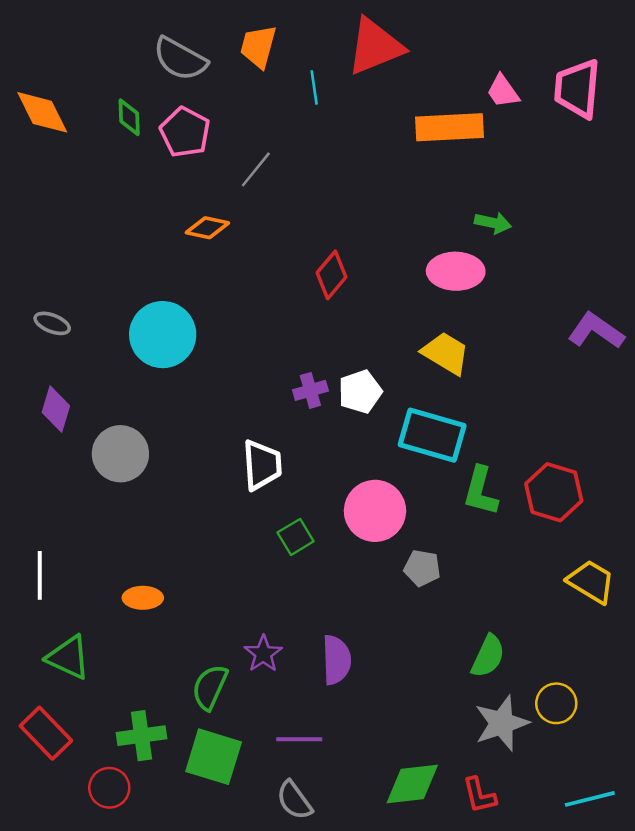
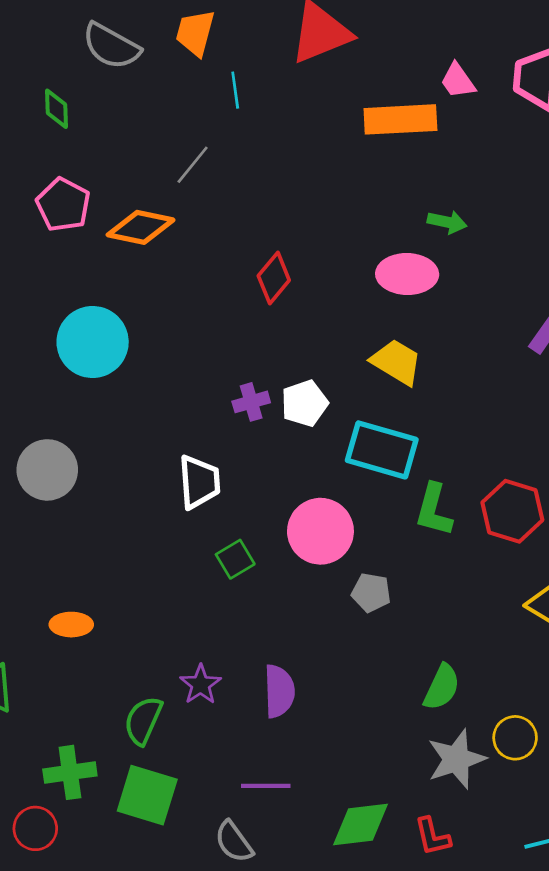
cyan line: (314, 87) -> (235, 90), moved
pink pentagon: (185, 132) -> (63, 205), moved
orange diamond: (207, 228) -> (141, 227), size x1.4
purple line: (299, 739) -> (266, 786), moved

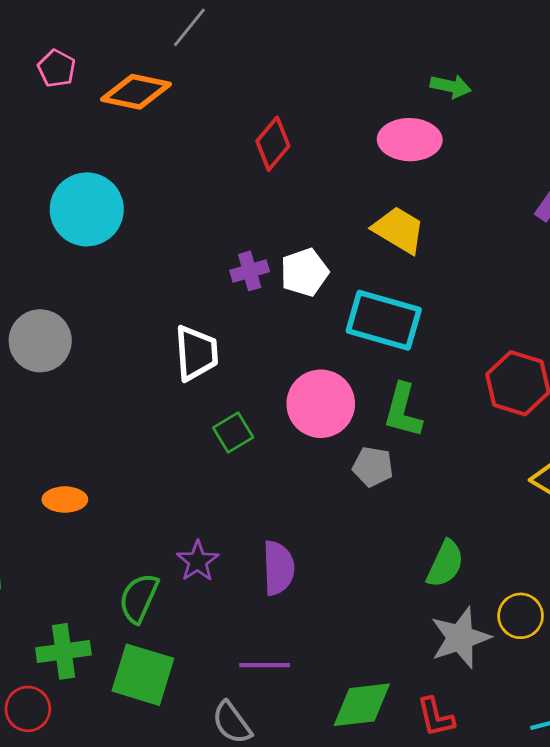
pink pentagon: (63, 205) -> (57, 68), size x0.7
green L-shape: (434, 510) -> (403, 411), moved

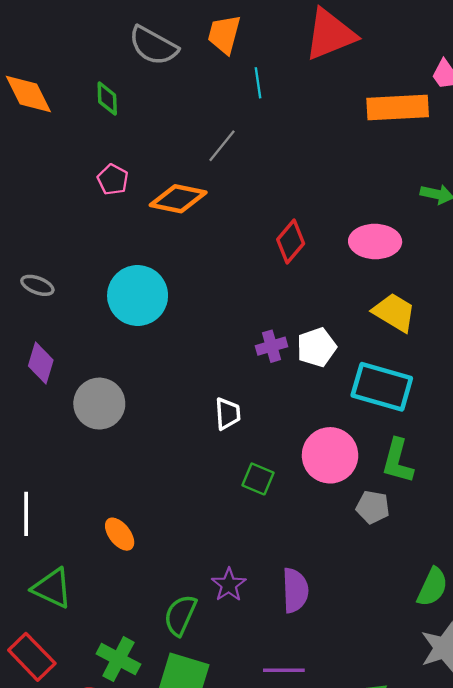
pink ellipse: (410, 140) -> (375, 241), moved
white trapezoid: (196, 353) -> (228, 414), size x0.7
green square: (233, 432) -> (258, 479), turned -36
orange ellipse: (65, 500) -> (120, 534), turned 52
green cross: (63, 651) -> (118, 659), turned 36

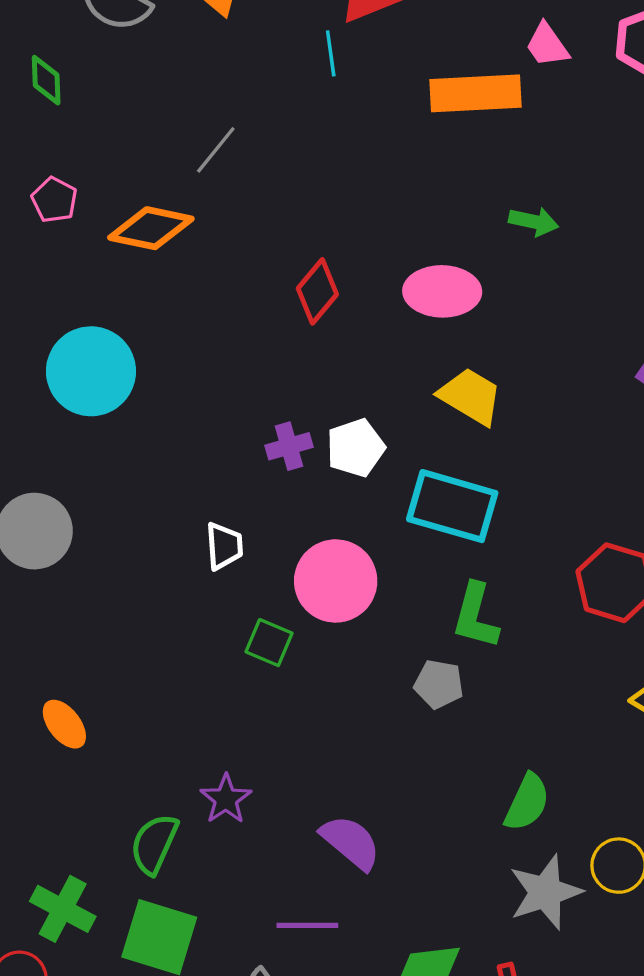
cyan line: (258, 83) -> (331, 53), moved
pink circle: (330, 455) -> (336, 581), moved
purple semicircle: (295, 590) -> (351, 842), moved, turned -48

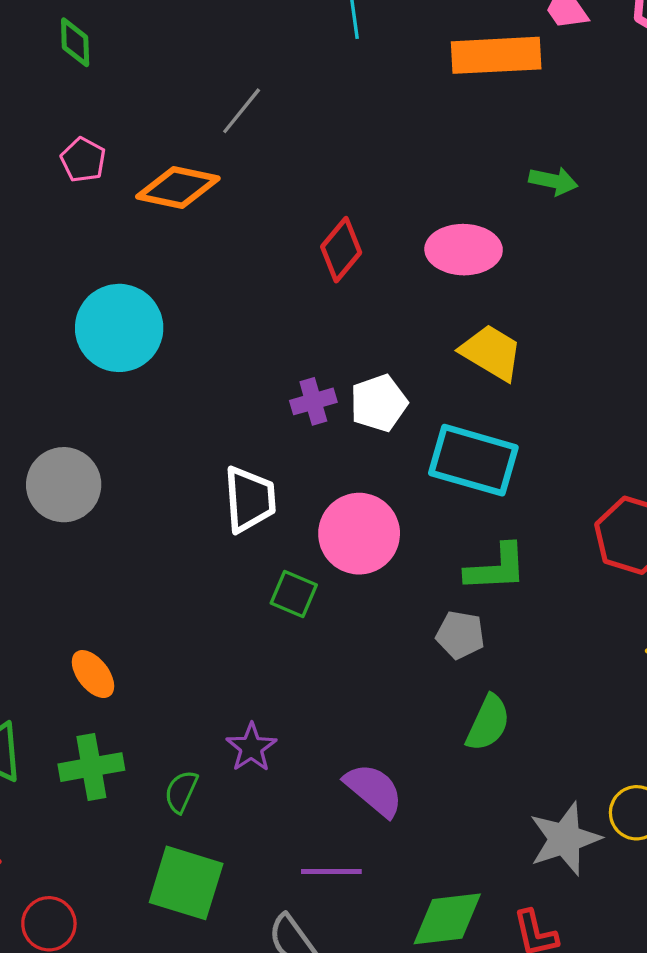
white trapezoid: (224, 546) -> (250, 499), size x1.4
green L-shape: (475, 616) -> (496, 568), turned -108
green semicircle: (527, 802) -> (488, 723), moved
green semicircle: (154, 844) -> (181, 792), size x0.7
green cross: (63, 909) -> (91, 767), moved, turned -38

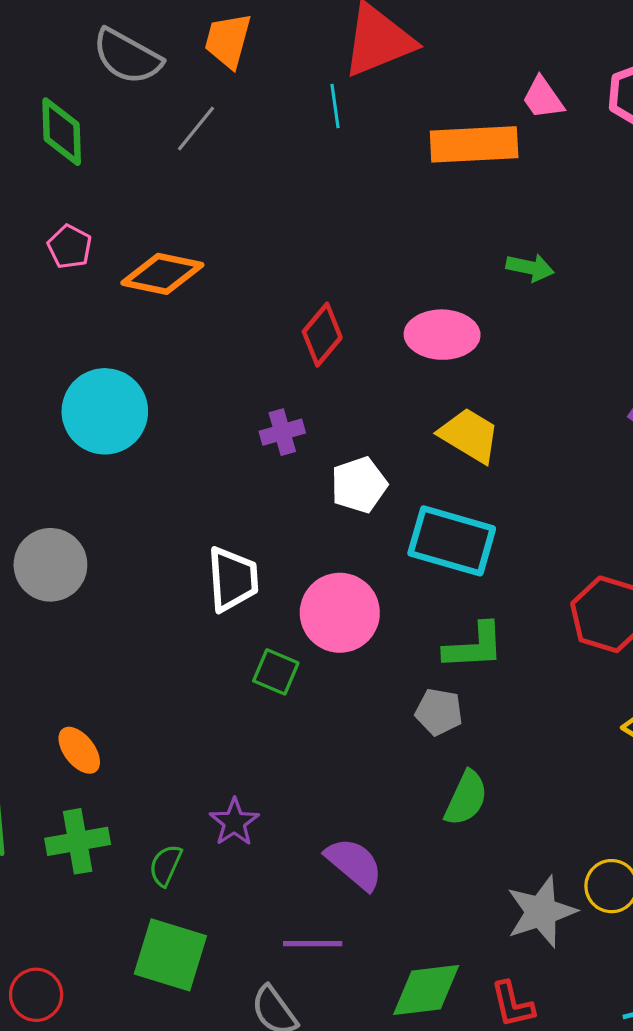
green diamond: (75, 42) -> (62, 132), size x1.4
gray line: (242, 111) -> (196, 128), moved
purple cross: (313, 401) -> (282, 432), moved

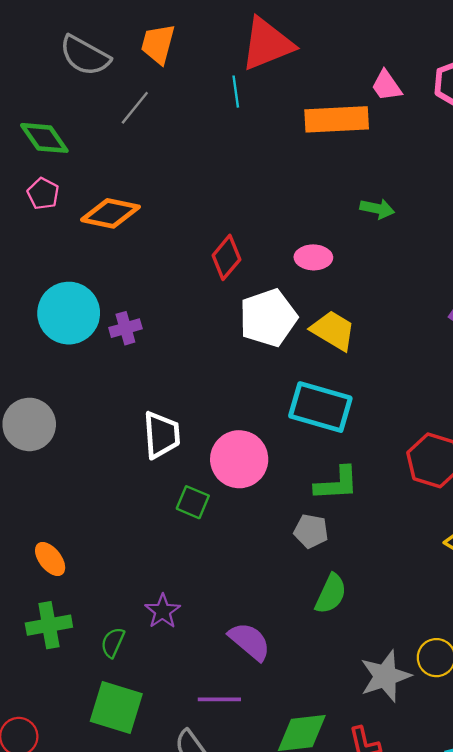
green diamond: (62, 132) -> (44, 138), moved, turned -33
pink ellipse: (442, 335) -> (313, 257), size x0.7
purple cross: (282, 432) -> (125, 328), moved
white pentagon: (359, 485) -> (268, 318), moved, size x1.4

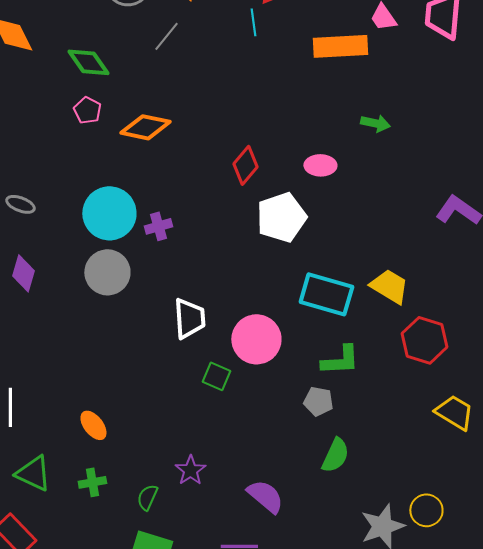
yellow trapezoid: (333, 330) -> (389, 286), moved
gray circle: (29, 424) -> (107, 272), moved
green cross: (49, 625) -> (92, 482), size x0.7

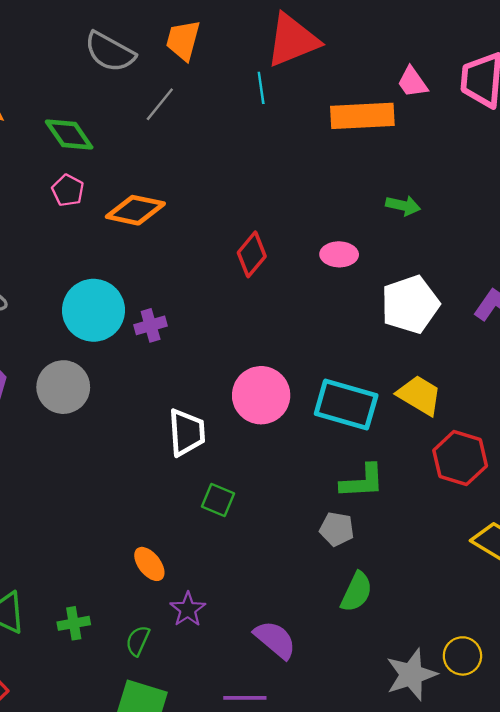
white pentagon: (281, 217) -> (410, 304), moved
gray circle: (107, 272) -> (63, 387), moved
pink circle: (256, 339) -> (261, 395), moved
orange ellipse: (93, 425) -> (149, 564), moved

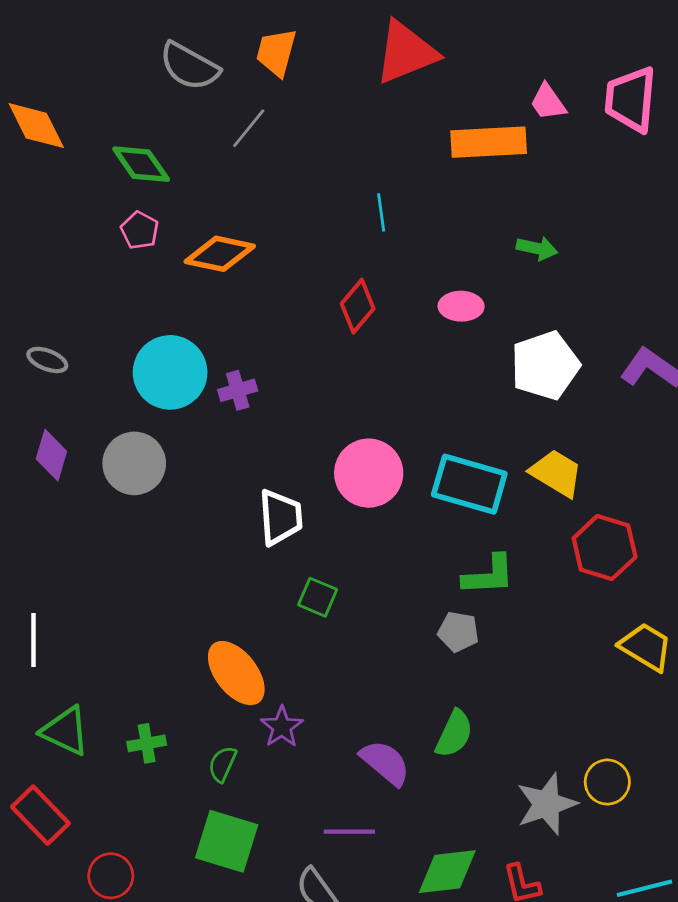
cyan line: (261, 88) -> (381, 212), moved
orange ellipse: (149, 564) -> (236, 673), size x1.6
green semicircle: (357, 592) -> (454, 734), moved

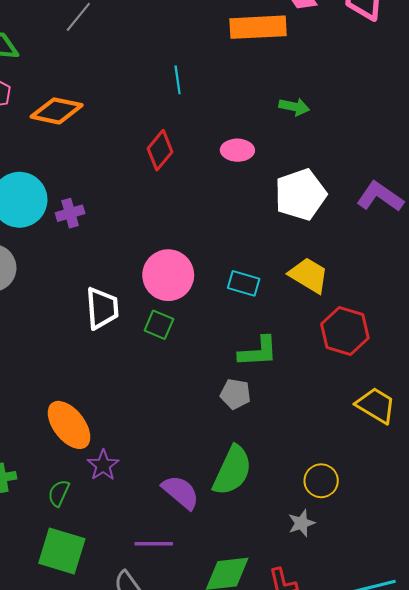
cyan rectangle: (469, 484) -> (244, 283), size x0.6
green square: (318, 597) -> (159, 325), moved
green semicircle: (454, 734) -> (232, 470), size x1.4
yellow circle: (607, 782) -> (321, 481), moved
gray star: (547, 804) -> (301, 523), size x0.6

